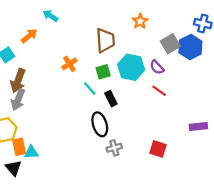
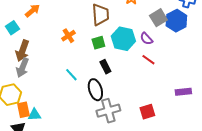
cyan line: (90, 88) -> (71, 75), moved
gray cross: (114, 148) -> (108, 111), size x1.6
red square: (158, 149) -> (147, 112), turned -35

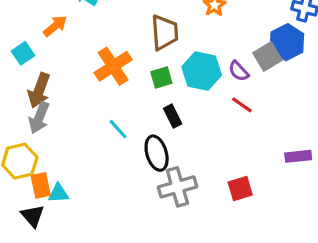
gray square: (158, 18) -> (268, 57), moved
orange cross: (68, 36) -> (113, 66), size x1.6

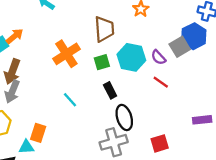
orange arrow: (55, 26) -> (15, 36), moved
black ellipse: (157, 153) -> (124, 117), moved
orange rectangle: (41, 185) -> (38, 133), moved, turned 30

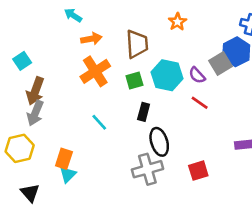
orange arrow: (15, 36) -> (91, 39), moved, turned 30
black rectangle: (110, 90) -> (144, 112), turned 42
cyan triangle: (26, 147) -> (68, 174), moved, turned -42

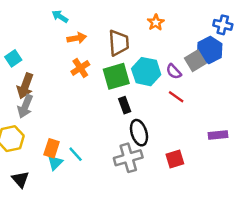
orange cross: (95, 71) -> (80, 68), size x0.7
green square: (134, 81) -> (116, 76), size x1.6
black rectangle: (144, 112) -> (125, 105), turned -35
cyan line: (99, 122) -> (76, 154), moved

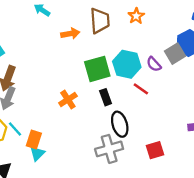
orange arrow: (77, 38) -> (70, 34), moved
brown trapezoid: (119, 43) -> (100, 21), moved
orange cross: (80, 68) -> (68, 100), moved
red line: (176, 97) -> (141, 89), moved
cyan line: (76, 154) -> (15, 129), moved

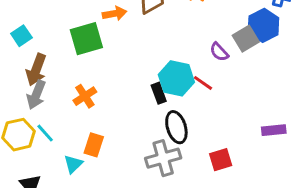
cyan hexagon: (127, 64) -> (176, 78), moved
green square: (97, 69) -> (86, 39), moved
orange cross: (68, 100) -> (85, 96), moved
orange rectangle: (34, 140) -> (94, 145), moved

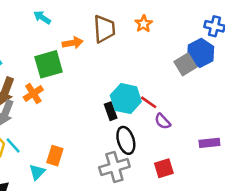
purple semicircle: (219, 52) -> (163, 121), moved
orange cross: (85, 96) -> (33, 93), moved

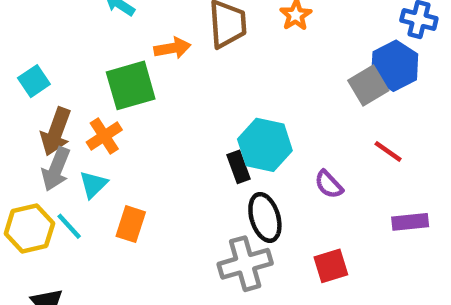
red line: (149, 102) -> (388, 151), moved
orange rectangle: (55, 156) -> (131, 224), moved
cyan triangle: (37, 172) -> (93, 184), moved

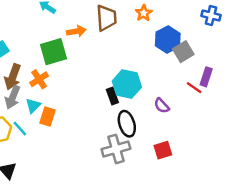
blue hexagon: (395, 66) -> (168, 40), moved
purple rectangle: (410, 222) -> (206, 77), moved, turned -66
orange rectangle: (131, 224) -> (47, 116), moved

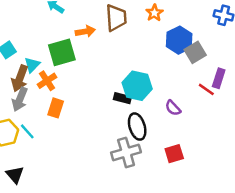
black rectangle: (112, 96) -> (122, 98), turned -56
cyan triangle: (33, 106) -> (32, 65), moved
orange rectangle: (47, 116) -> (56, 108), moved

